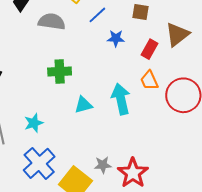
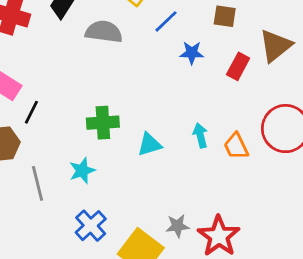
green cross: (60, 72) -> (103, 123), moved
orange trapezoid: (149, 80) -> (236, 146), moved
cyan arrow: (121, 99) -> (200, 135), size x0.6
blue cross: (39, 163) -> (91, 226), size x0.7

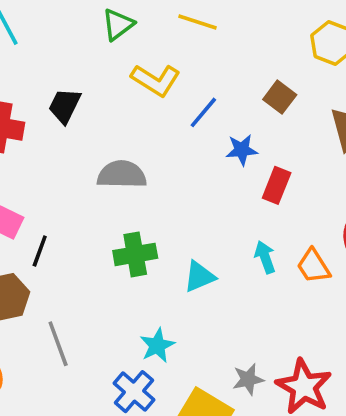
brown square: (225, 16) -> (280, 97), turned 35
gray semicircle: (104, 32) -> (122, 175), moved
red rectangle: (238, 66) -> (277, 185), moved
cyan star: (82, 171) -> (157, 345), moved

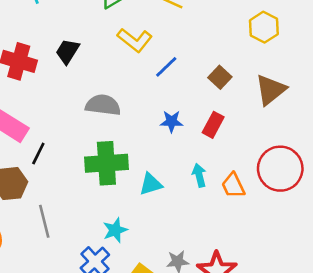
brown square: (280, 97) -> (220, 77), moved
blue star: (242, 150) -> (172, 121), moved
green cross: (135, 254) -> (106, 163), size x1.4

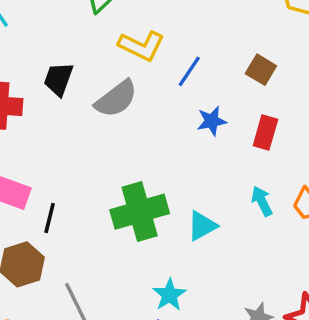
gray semicircle: (103, 105) -> (116, 99), moved, turned 148
blue star: (172, 121) -> (212, 121), moved

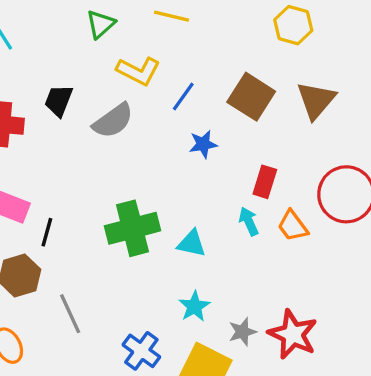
brown square: (261, 70) -> (251, 97), size x1.6
red rectangle: (265, 133) -> (265, 182), moved
cyan triangle: (202, 226) -> (191, 243), turned 40
cyan star: (169, 295) -> (194, 306), moved

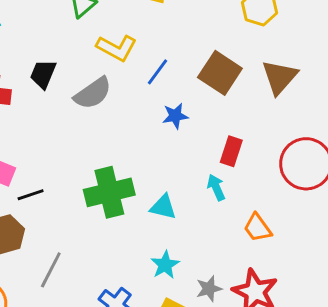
orange trapezoid: (293, 226) -> (258, 228), moved
black line: (47, 232) -> (31, 195), turned 55
gray line: (70, 314) -> (51, 270), turned 51

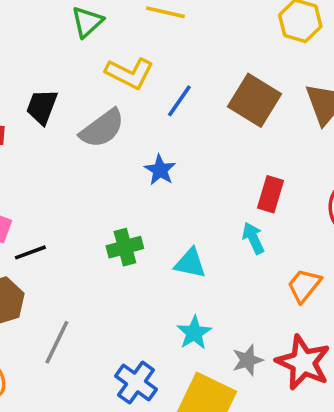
blue star: (175, 116) -> (160, 170), moved, turned -30
green cross: (109, 192) -> (125, 247), size x0.6
orange trapezoid: (258, 228) -> (304, 285), turned 76

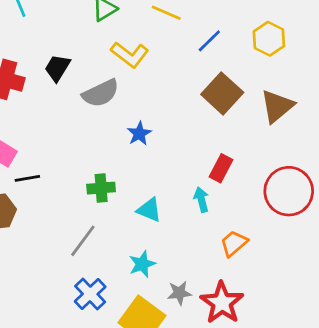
blue line: (179, 101) -> (209, 41), moved
gray line: (57, 342) -> (83, 241), moved

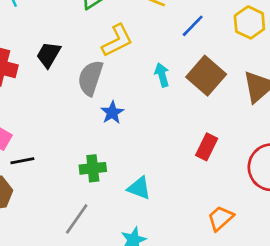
yellow L-shape: (130, 55) -> (117, 41), turned -63
gray semicircle: (101, 93) -> (90, 78), turned 135
blue star: (139, 134) -> (112, 113), moved
cyan arrow: (201, 200) -> (162, 75), moved

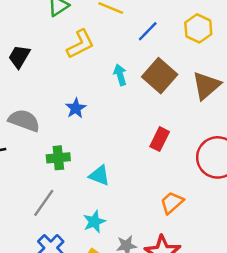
gray semicircle: (90, 78) -> (24, 120), moved, turned 92

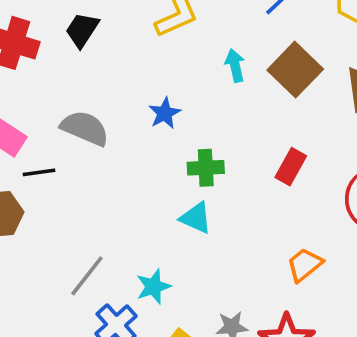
green cross: (58, 158) -> (206, 168), moved
gray line: (44, 203) -> (87, 276), moved
cyan star: (94, 222) -> (153, 287), moved

